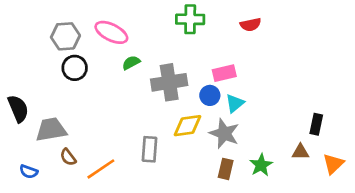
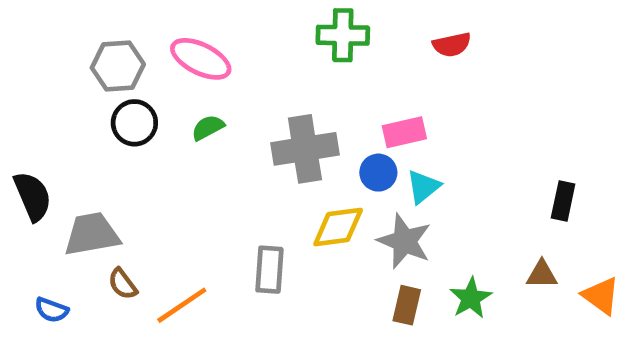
green semicircle: (131, 63) -> (208, 128), moved
black rectangle: (316, 124) -> (563, 201), moved
orange triangle: (333, 164) -> (601, 296), turned -40

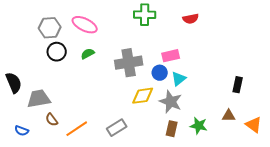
gray rectangle: (269, 270) -> (117, 128), moved, turned 54
green star: (471, 298) -> (199, 126), turned -30

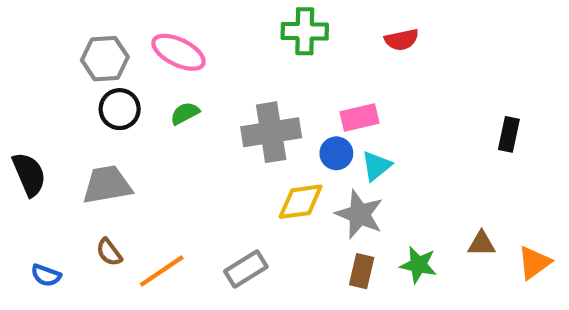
black rectangle: (238, 85) -> (509, 134), moved
gray trapezoid: (39, 99) -> (107, 185), moved
orange triangle: (254, 125) -> (534, 263), turned 48

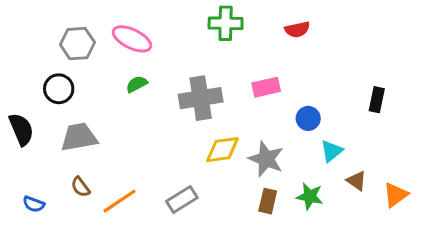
black circle: (120, 109) -> (59, 89), moved
blue circle: (336, 153) -> (308, 118), moved
cyan triangle: (376, 166) -> (332, 151), moved
brown triangle: (482, 244) -> (357, 181), turned 35

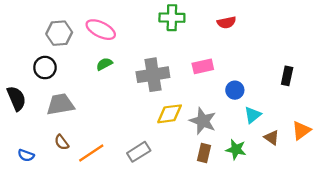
orange triangle: (395, 195) -> (301, 130), moved

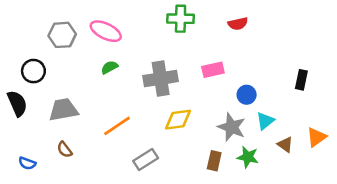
black circle: (45, 68) -> (33, 71), moved
gray star: (203, 121) -> (232, 127), moved
orange line: (91, 153) -> (117, 126), moved

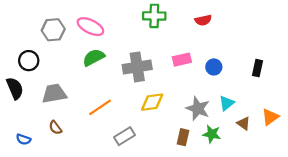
green semicircle: (109, 67) -> (94, 57), size x1.5
blue circle: (247, 95) -> (214, 67), moved

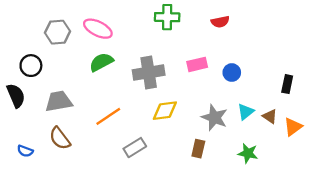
black rectangle: (257, 68) -> (287, 84), moved
brown triangle: (244, 123) -> (270, 116), moved
brown semicircle: (55, 128) -> (60, 138), size x1.5
green star: (212, 134) -> (248, 153), moved

